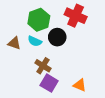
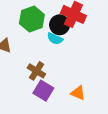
black circle: (57, 37) -> (60, 25), moved
cyan semicircle: (35, 41) -> (55, 39), moved

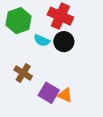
black circle: (60, 25) -> (64, 42), moved
purple square: (43, 91) -> (49, 93), moved

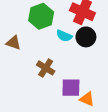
purple square: (49, 93) -> (71, 88), turned -30
orange triangle: (65, 95) -> (87, 99), moved

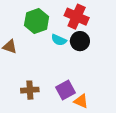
brown cross: (46, 68) -> (30, 90), moved, turned -36
purple square: (71, 88) -> (65, 90), turned -30

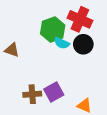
green hexagon: (37, 21) -> (53, 30), moved
purple square: (65, 90) -> (54, 92), moved

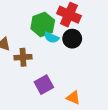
brown cross: (32, 94) -> (23, 57), moved

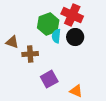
cyan semicircle: (51, 38) -> (56, 36), turned 72

